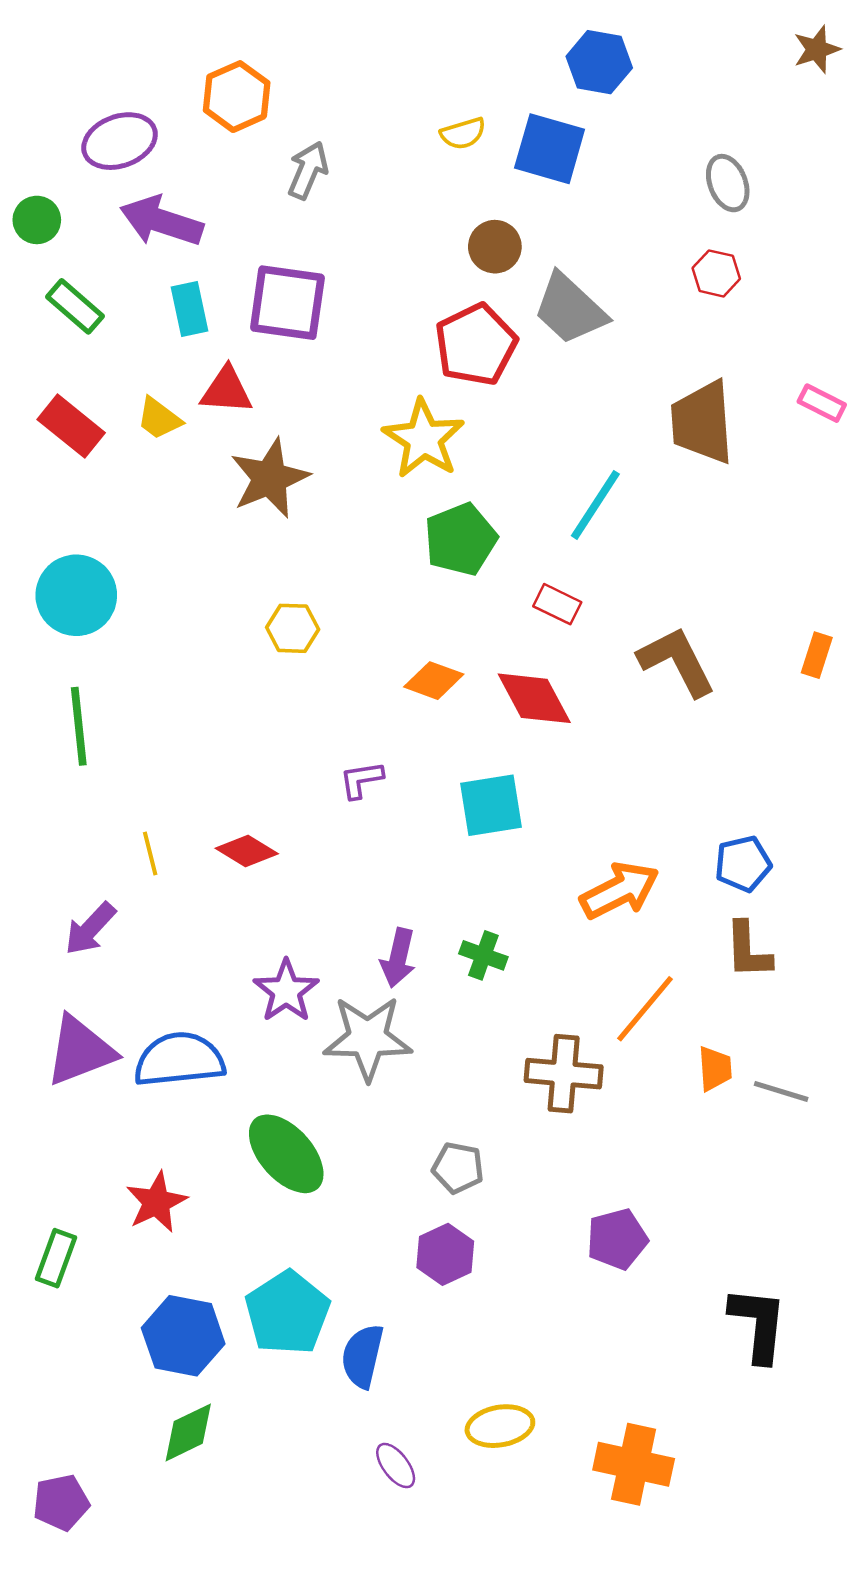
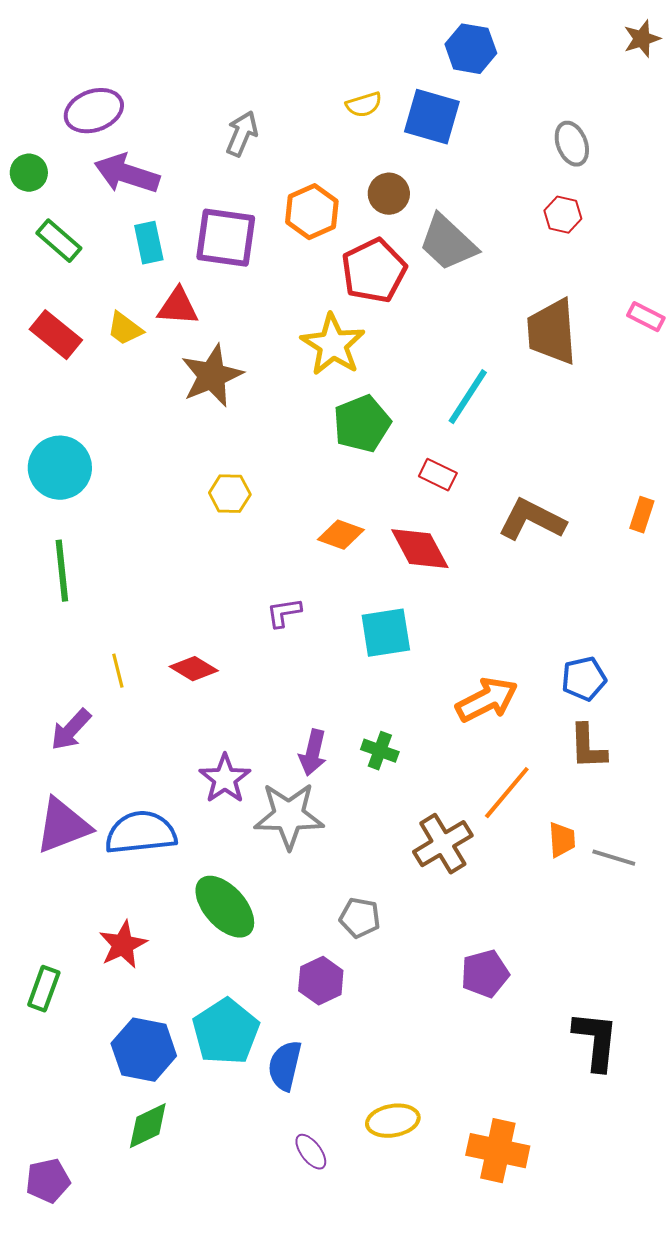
orange hexagon: (237, 97) -> (312, 212), moved
brown L-shape: (677, 661) -> (532, 520), turned -36
brown cross: (564, 1074) -> (443, 844), turned -36
purple hexagon: (445, 1254) -> (321, 981), moved

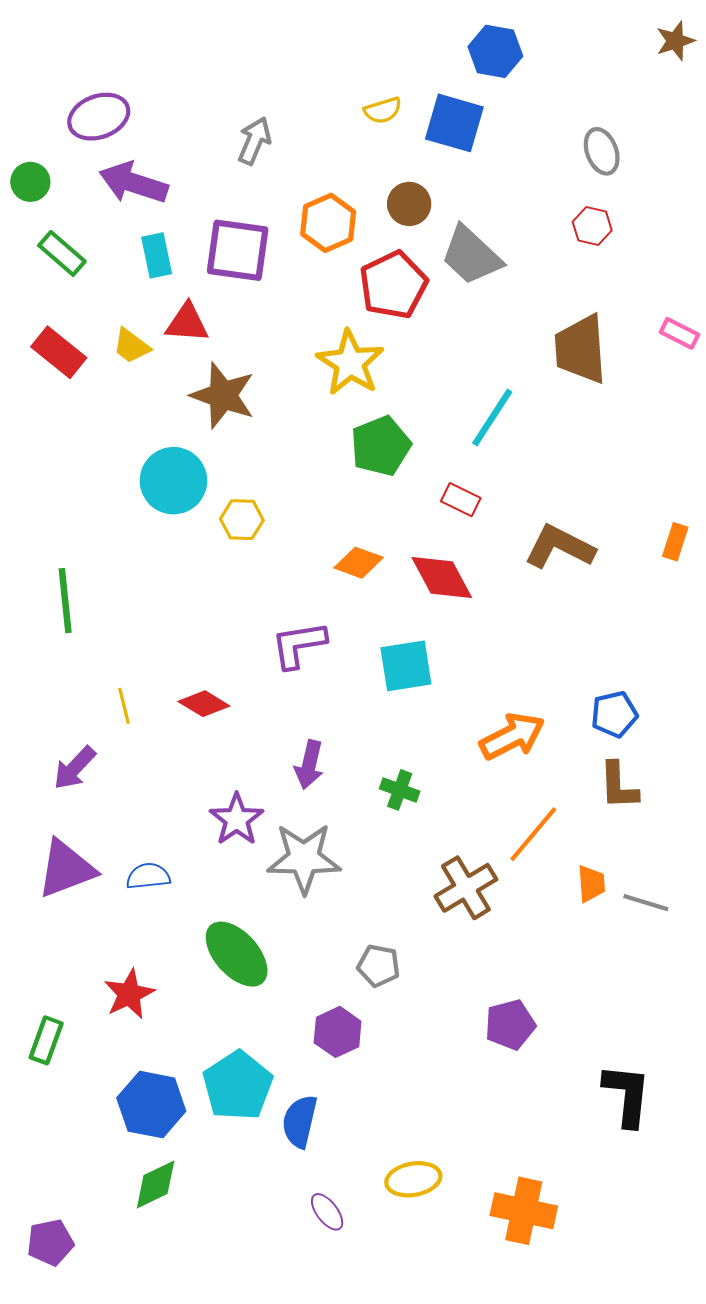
brown star: (212, 376) -> (223, 395), turned -30
cyan circle: (60, 468) -> (173, 481), moved
purple L-shape: (284, 613) -> (299, 645), size x1.5
purple arrow: (313, 753) -> (309, 765), moved
blue semicircle: (141, 833) -> (148, 876), size x0.6

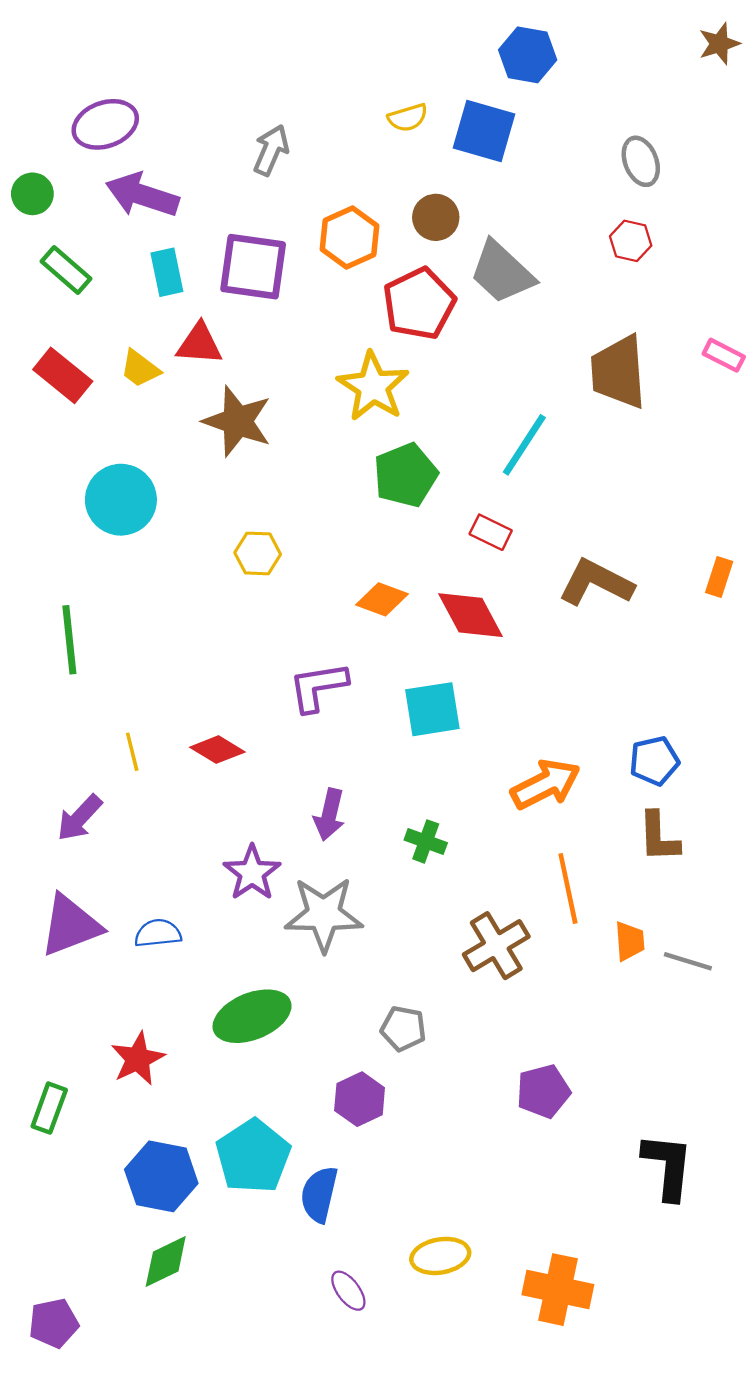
cyan circle: (173, 481) -> (121, 500), moved
orange line: (533, 834) -> (568, 888), turned -52
green ellipse: (237, 954) -> (252, 1016), turned -70

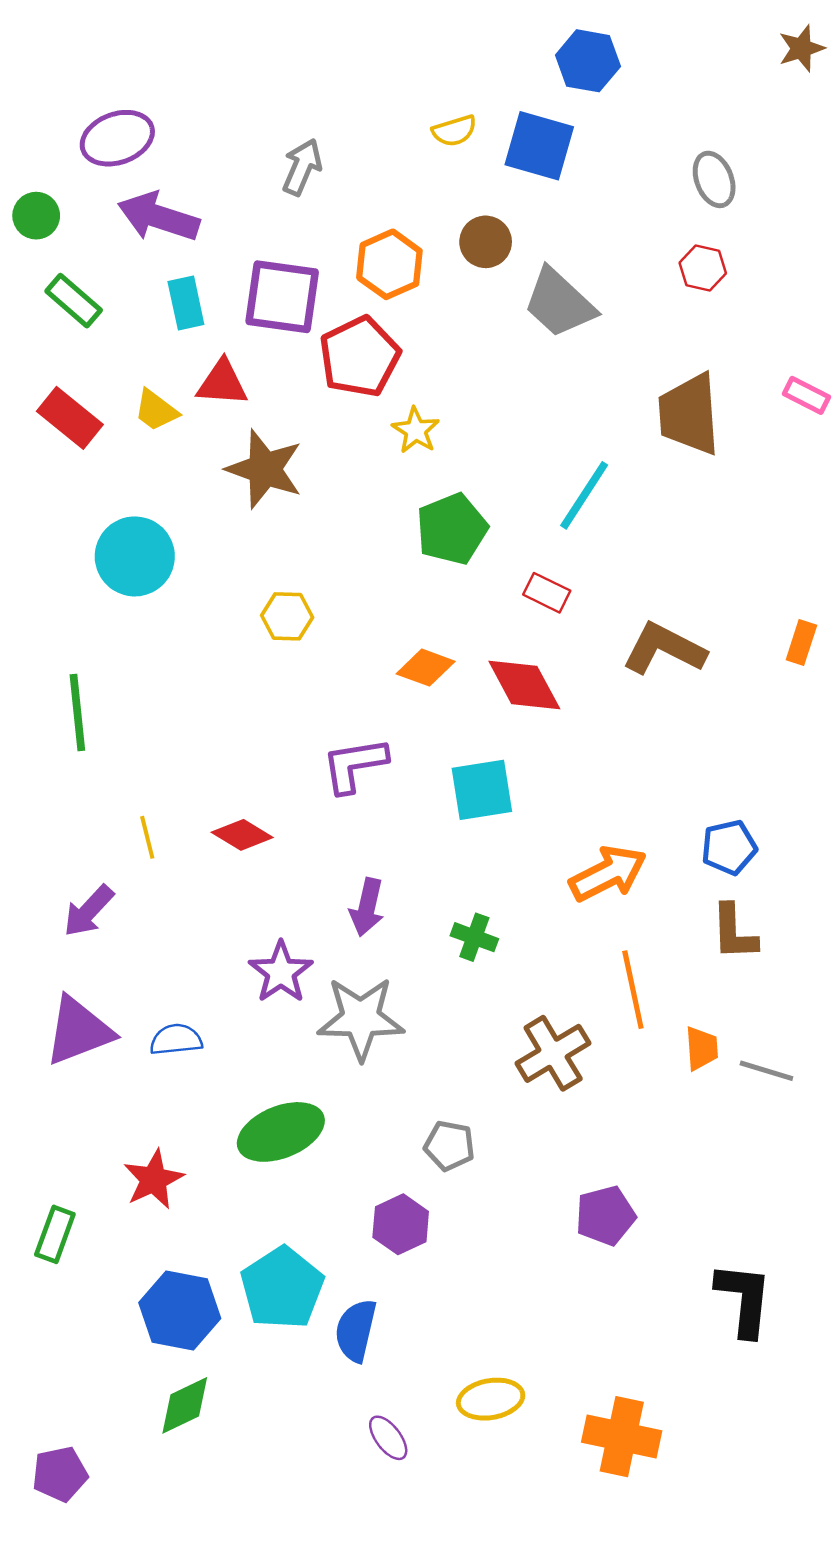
red pentagon: (419, 304) -> (360, 357), moved
yellow star: (373, 387) -> (416, 430), size x0.6

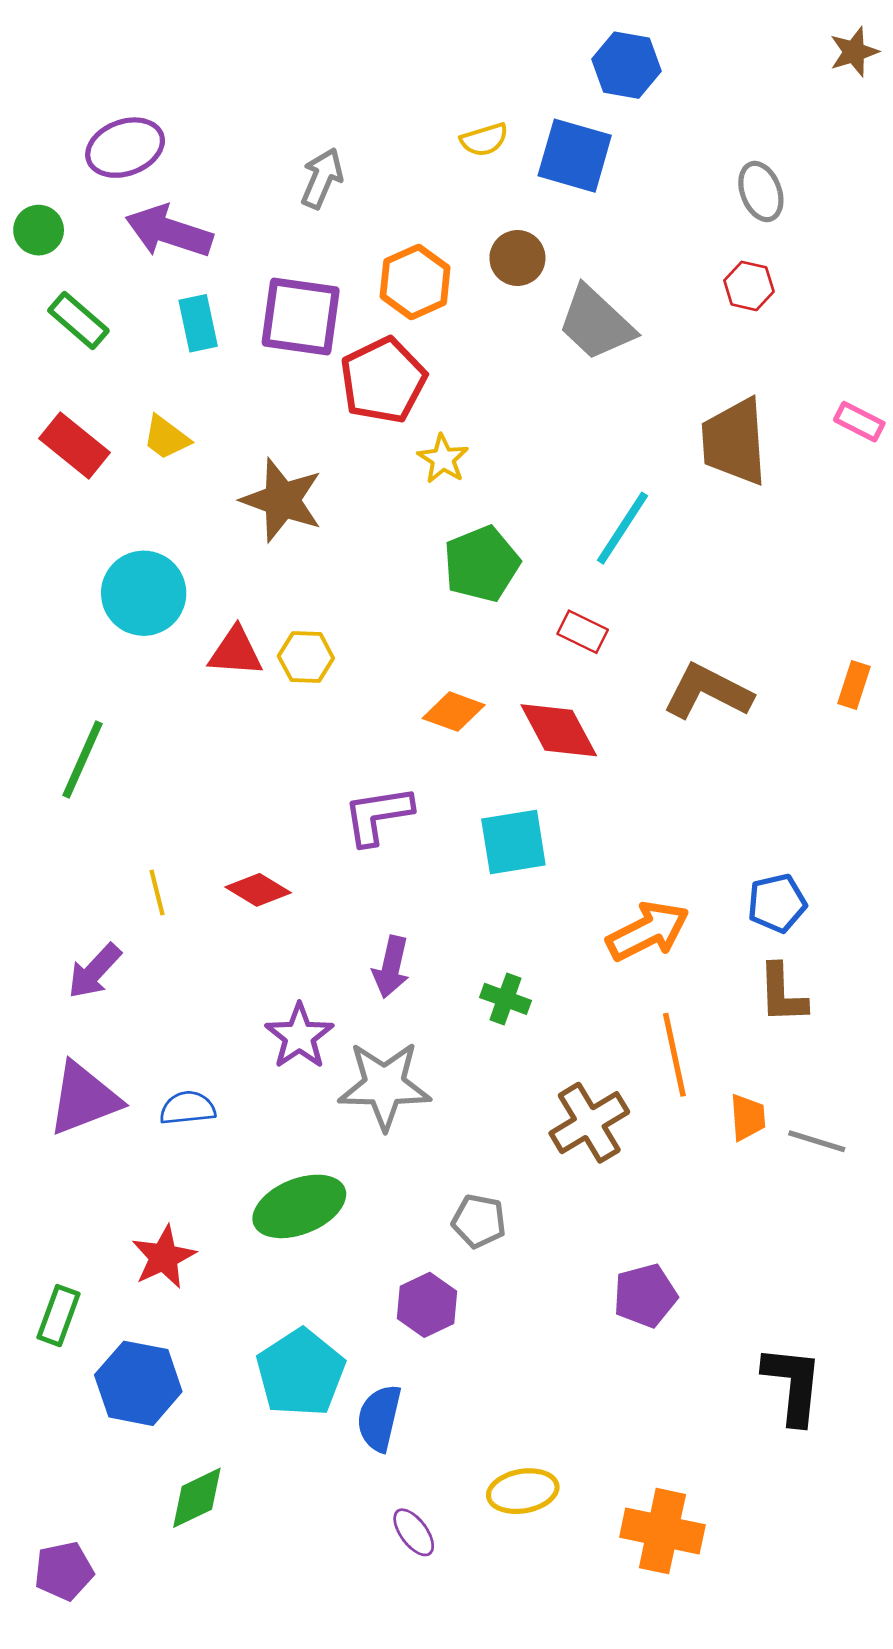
red triangle: (222, 383) -> (235, 652), moved
green line: (77, 712) -> (82, 759), turned 30
blue hexagon: (180, 1310) -> (138, 1383), moved

